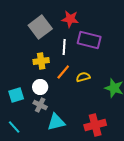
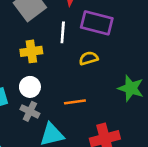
orange line: (63, 72) -> (75, 102), moved, turned 42
yellow semicircle: (83, 77) -> (89, 58), moved

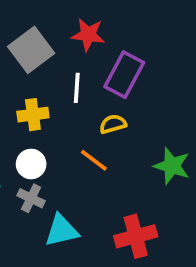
purple rectangle: (97, 23) -> (124, 75), turned -76
orange line: (75, 102) -> (94, 160), moved, turned 45

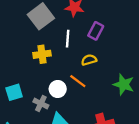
purple rectangle: (124, 75) -> (96, 31), size x0.7
white circle: (31, 164) -> (58, 89), moved

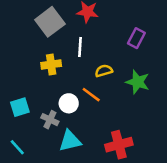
purple rectangle: (96, 31) -> (136, 38), moved
green star: (124, 85) -> (138, 82), moved

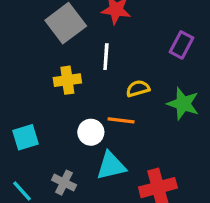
orange line: (91, 95) -> (121, 120), turned -30
gray cross: (50, 120) -> (64, 183), moved
cyan triangle: (70, 141) -> (111, 166), moved

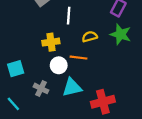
yellow cross: (67, 80) -> (51, 42), moved
green star: (183, 104) -> (121, 34), moved
gray cross: (64, 183) -> (41, 88), moved

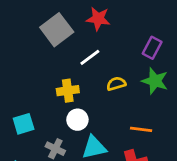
white line: (69, 16) -> (90, 57), turned 49
orange line: (79, 58) -> (141, 129), moved

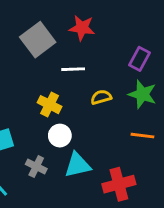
white line: (90, 57) -> (73, 69), turned 35
yellow cross: (68, 91) -> (50, 105), turned 35
orange line: (141, 129) -> (142, 136), moved

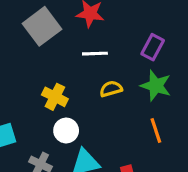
white line: (73, 69) -> (95, 54), moved
orange line: (142, 136) -> (156, 130), turned 65

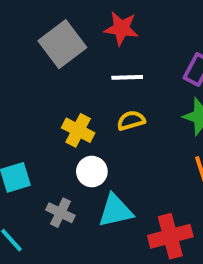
yellow semicircle: (111, 89) -> (131, 121), moved

